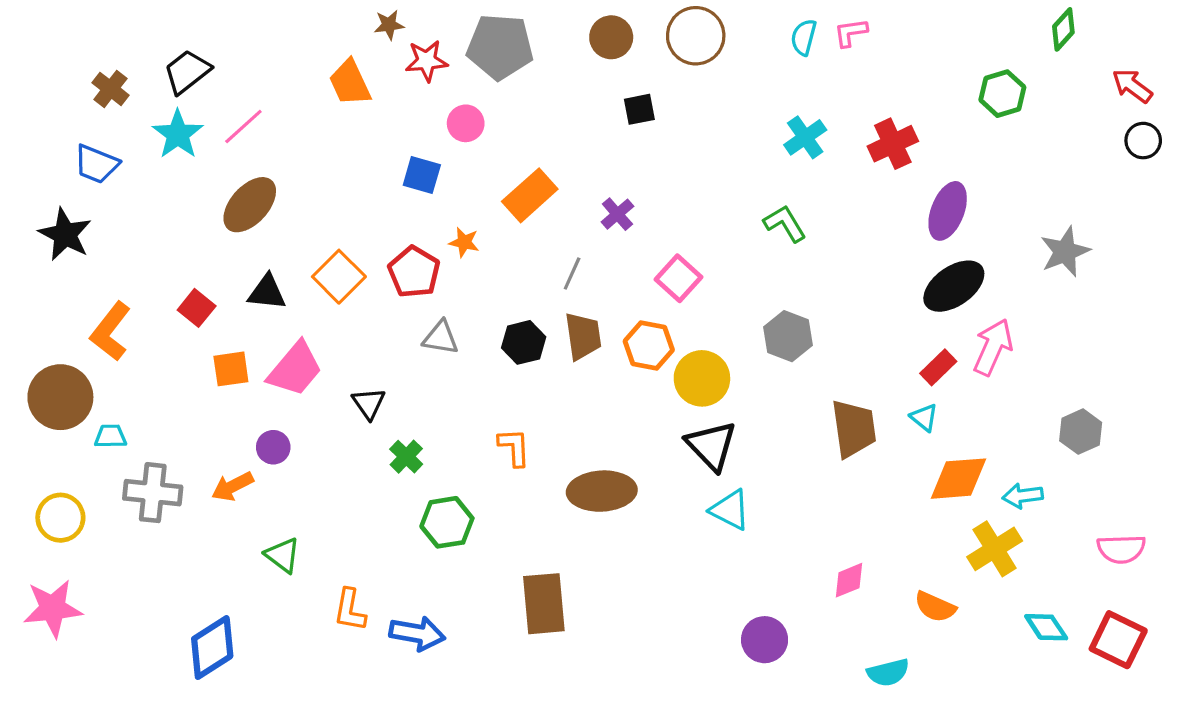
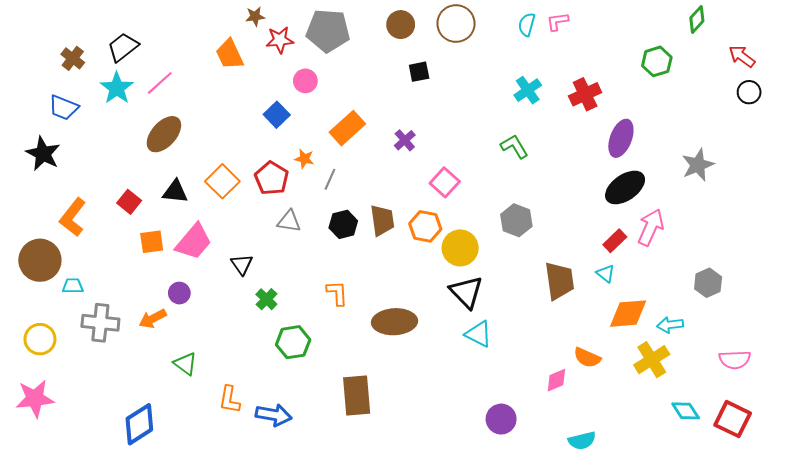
blue square: (422, 175) -> (277, 115), turned 30
gray line: (572, 274) -> (330, 179), moved
orange semicircle: (935, 607) -> (587, 358), moved

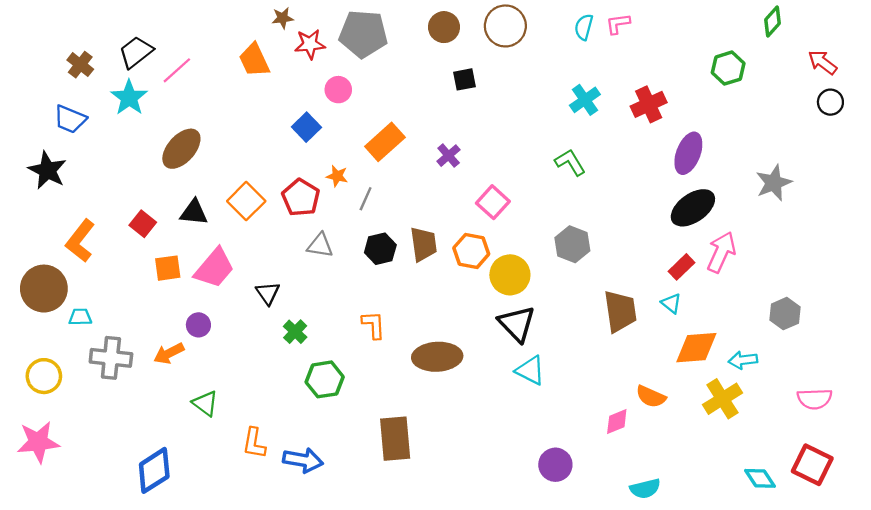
pink line: (160, 83) -> (177, 70), moved
cyan diamond: (686, 411) -> (760, 478), moved

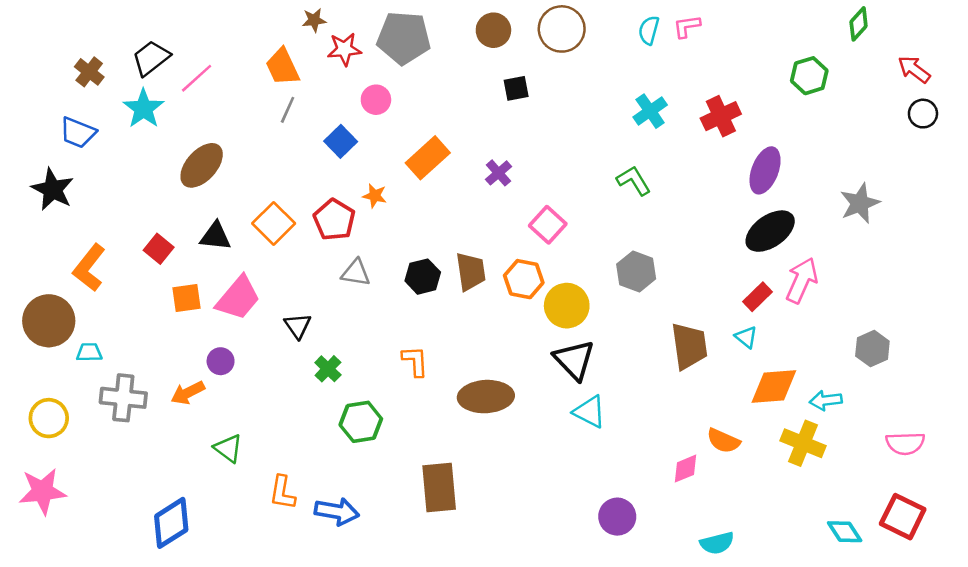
gray line: (366, 199) -> (288, 110), moved
yellow cross: (722, 399) -> (803, 443), turned -36

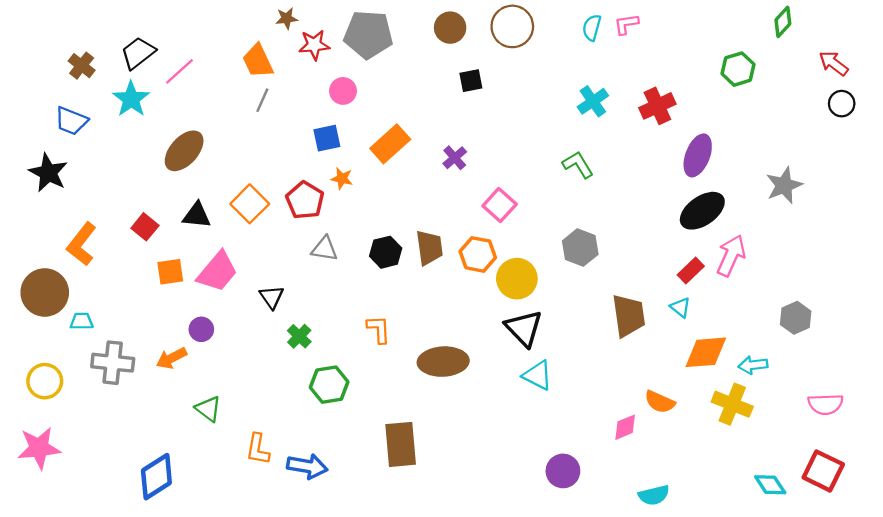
blue square: (341, 141) -> (327, 138), moved, turned 32

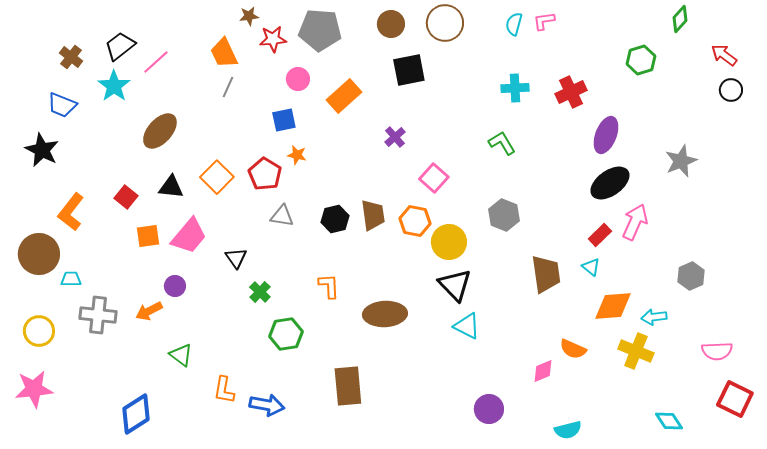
black square: (471, 81) -> (409, 70), size x1.6
cyan cross: (593, 101) -> (515, 88), turned 32
orange rectangle: (390, 144) -> (344, 96), moved
red square: (823, 471) -> (735, 399), moved

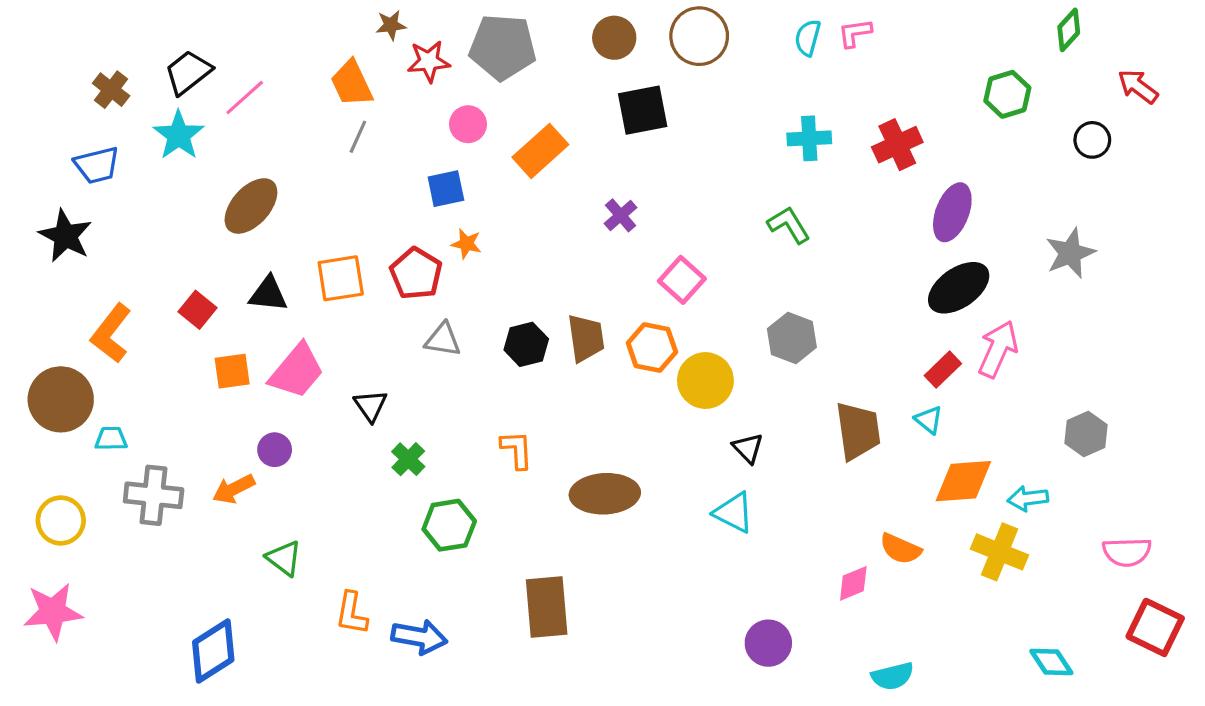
black circle: (731, 90) -> (1092, 140), moved
blue trapezoid: (62, 105) -> (97, 165), turned -36
orange square: (217, 177) -> (341, 278), turned 36
black triangle: (455, 285) -> (748, 448), moved, size x0.6

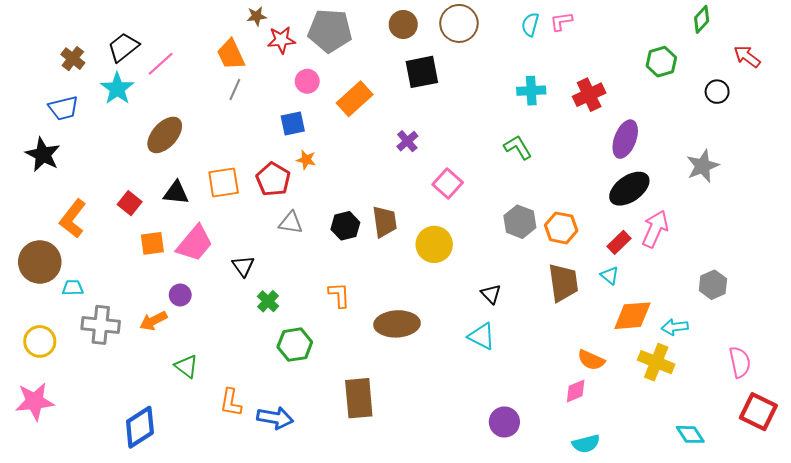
orange hexagon: (652, 347) -> (561, 228), moved
yellow circle: (705, 381) -> (434, 244), moved
pink semicircle: (1127, 552) -> (740, 362), turned -100
pink diamond: (853, 583) -> (576, 391), moved

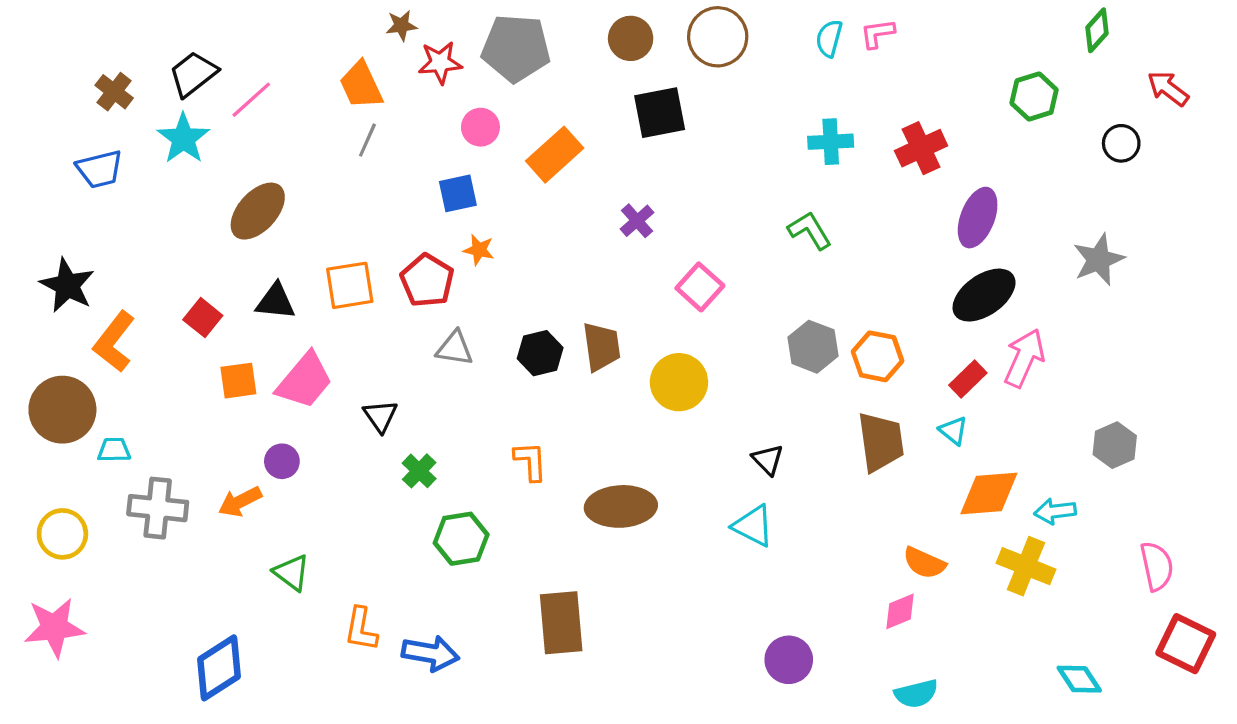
black star: (43, 155) -> (67, 285), moved

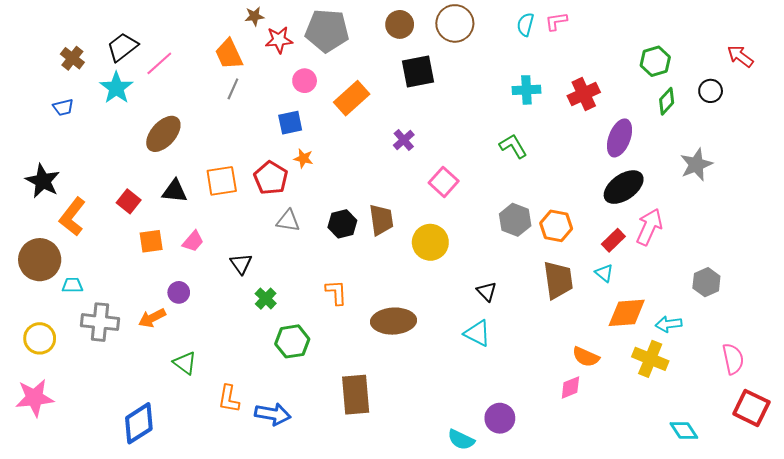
green diamond: (1097, 30) -> (667, 101), moved
blue trapezoid: (100, 169) -> (63, 107), size x0.7
pink trapezoid: (305, 381) -> (193, 241), size x0.6
cyan semicircle: (916, 694) -> (461, 440), moved, turned 40

